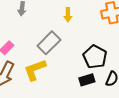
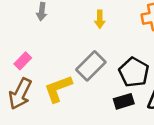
gray rectangle: (49, 43) -> (91, 66), moved

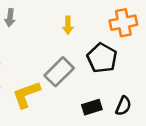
black pentagon: (134, 72) -> (102, 58), moved

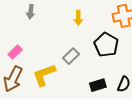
gray rectangle: (59, 72) -> (71, 56), size x0.7

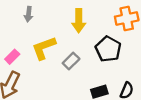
yellow arrow: (78, 18) -> (79, 21), size x1.5
yellow L-shape: (44, 75) -> (44, 48), moved

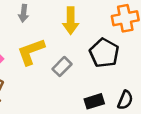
gray arrow: (29, 14) -> (24, 13), moved

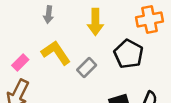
yellow L-shape: (31, 52) -> (56, 53), turned 76

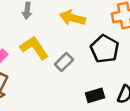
yellow arrow: (95, 22) -> (72, 18), turned 105

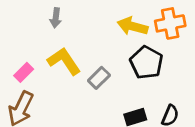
yellow arrow: (72, 18) -> (132, 26), moved

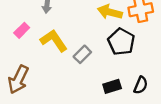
pink rectangle: (24, 72) -> (22, 30), moved

